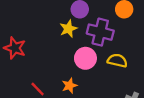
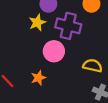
yellow semicircle: (117, 61) -> (93, 66), moved

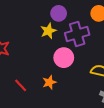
purple cross: (68, 26) -> (77, 34), turned -30

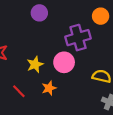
purple circle: (59, 13) -> (39, 13), moved
yellow star: (48, 31) -> (35, 64), moved

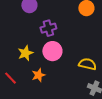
purple cross: (78, 38) -> (48, 28), moved, size x0.7

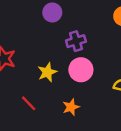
orange star: (38, 75) -> (71, 107), moved

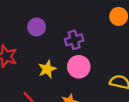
purple circle: (52, 12) -> (37, 27), moved

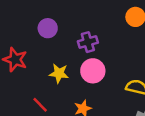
yellow star: (47, 69) -> (59, 73), turned 30

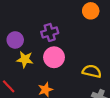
purple circle: (48, 28) -> (15, 40), moved

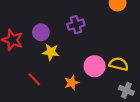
pink circle: (54, 57) -> (95, 66), moved

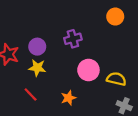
yellow star: (51, 52) -> (37, 68), moved
pink circle: (95, 66) -> (88, 70), moved

